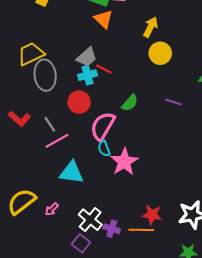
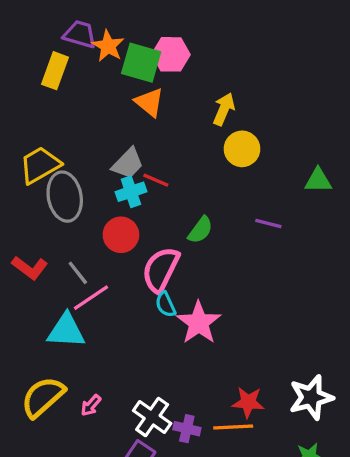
cyan triangle: (72, 173) -> (66, 331), moved

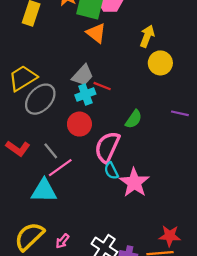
gray ellipse: (65, 197) -> (40, 99), turned 56

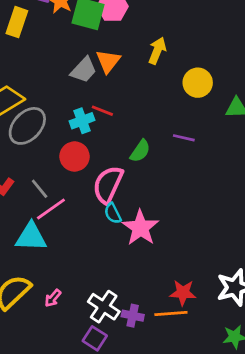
orange triangle: (96, 33) -> (108, 61), moved, turned 30
yellow circle: (160, 63) -> (198, 83), moved
gray trapezoid: (83, 75) -> (84, 70), moved
purple line: (180, 113) -> (184, 138), moved

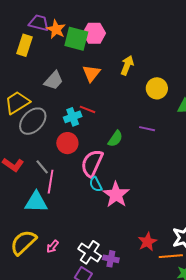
gray trapezoid: (84, 70) -> (54, 80), moved
pink line: (51, 209) -> (51, 182), turned -45
red star: (183, 293) -> (147, 242), turned -30
orange line: (171, 313) -> (171, 256), moved

